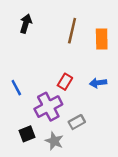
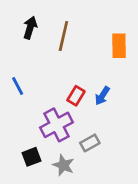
brown line: (72, 31) -> (63, 36), moved
blue arrow: (98, 83) -> (102, 96), moved, turned -49
blue line: (16, 88) -> (18, 86), moved

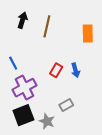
blue arrow: (102, 96) -> (75, 70), turned -48
purple cross: (57, 125) -> (24, 88), moved
black square: (32, 157) -> (23, 115), size x1.5

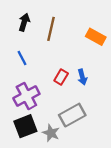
orange rectangle: (88, 34) -> (96, 37), turned -60
blue line: (13, 63) -> (22, 58), moved
gray rectangle: (66, 105) -> (72, 115), size x1.6

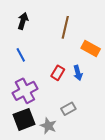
brown line: (51, 29) -> (65, 27), moved
orange rectangle: (96, 37) -> (91, 49), moved
gray rectangle: (72, 115) -> (68, 109), size x0.6

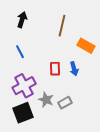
red rectangle: (58, 73) -> (55, 69), turned -32
gray star: (48, 126) -> (46, 100), moved

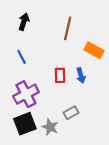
gray star: (46, 100) -> (50, 127), moved

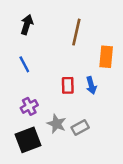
orange rectangle: (94, 50) -> (106, 57), turned 66
purple cross: (26, 94) -> (29, 106), size x0.6
gray star: (50, 127) -> (57, 124), moved

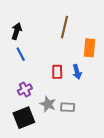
black arrow: (27, 25) -> (17, 31), moved
gray rectangle: (80, 127) -> (68, 107), turned 32

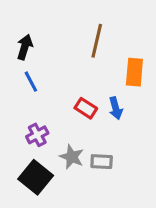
red rectangle: (57, 72) -> (86, 108), turned -56
black square: (24, 118) -> (36, 177), turned -30

